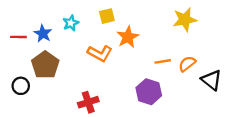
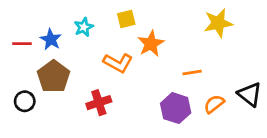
orange semicircle: (187, 64) -> (214, 104), moved
red cross: (88, 102) -> (99, 103), moved

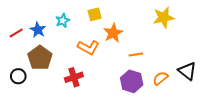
red line: (22, 44) -> (16, 33), turned -32
orange line: (192, 72) -> (136, 55), moved

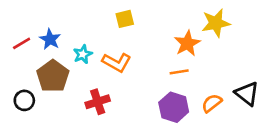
cyan star: (63, 21) -> (83, 54), moved
orange star: (113, 33) -> (187, 43), moved

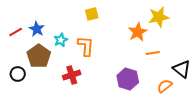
orange L-shape: (117, 62) -> (86, 46), turned -115
orange line: (179, 72) -> (153, 53), moved
orange semicircle: (212, 103) -> (165, 86), moved

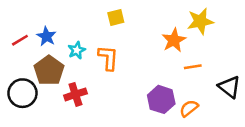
black circle: (18, 74) -> (22, 93), size x1.5
red cross: (72, 75) -> (75, 94), moved
orange semicircle: (165, 86) -> (189, 108), moved

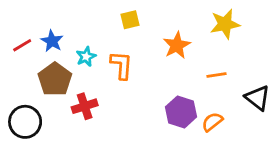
orange star: (174, 40) -> (177, 45), moved
black circle: (22, 93) -> (25, 122), moved

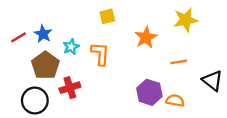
black circle: (25, 122) -> (35, 100), moved
orange semicircle: (212, 122) -> (175, 100), turned 48

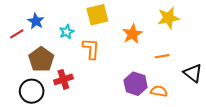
yellow square: (107, 16) -> (97, 15), size x1.5
blue star: (43, 34) -> (36, 21), moved
cyan star: (71, 47) -> (67, 32), moved

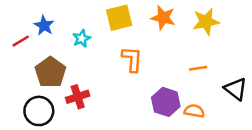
orange star: (132, 34) -> (163, 18), moved, turned -30
orange L-shape: (91, 49) -> (132, 59), moved

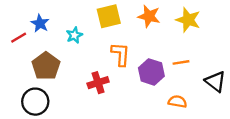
yellow star: (206, 22) -> (188, 20), turned 30
red cross: (78, 97) -> (98, 83), moved
purple hexagon: (166, 102) -> (151, 72), moved

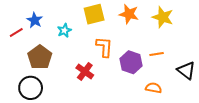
red cross: (98, 83) -> (85, 71), turned -36

